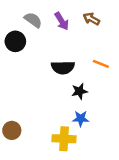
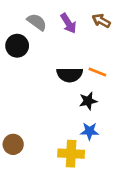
orange line: (101, 64) -> (97, 72), moved

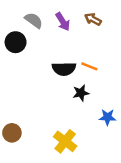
blue star: (89, 131) -> (107, 117), moved
yellow cross: (71, 154) -> (65, 141), turned 35

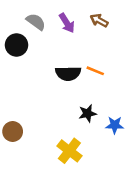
black star: (81, 93) -> (88, 113), moved
brown circle: (12, 133) -> (13, 132), moved

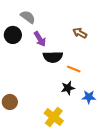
brown arrow: (99, 20) -> (80, 33), moved
purple arrow: (67, 23) -> (40, 39), moved
orange line: (95, 71) -> (74, 69), moved

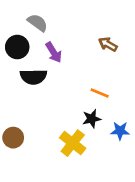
black semicircle: (53, 57) -> (33, 77), moved
yellow cross: (54, 117) -> (73, 143), moved

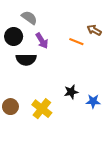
brown arrow: (108, 44) -> (94, 30), moved
orange line: (100, 93) -> (76, 42), moved
yellow cross: (73, 143) -> (42, 109), moved

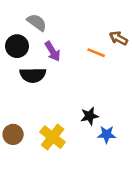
blue star: (93, 101) -> (107, 134), moved

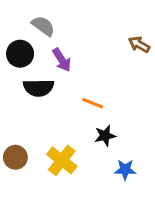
orange line: (96, 53) -> (93, 103), moved
blue star: (107, 134) -> (125, 170), moved

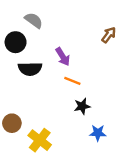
brown arrow: (139, 44) -> (109, 35), turned 98
purple arrow: (62, 60) -> (63, 57), moved
yellow cross: (62, 160) -> (40, 140), moved

